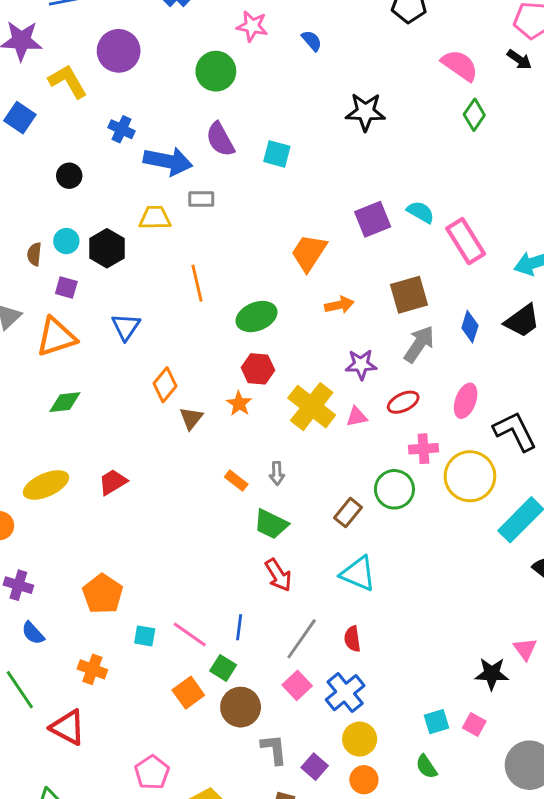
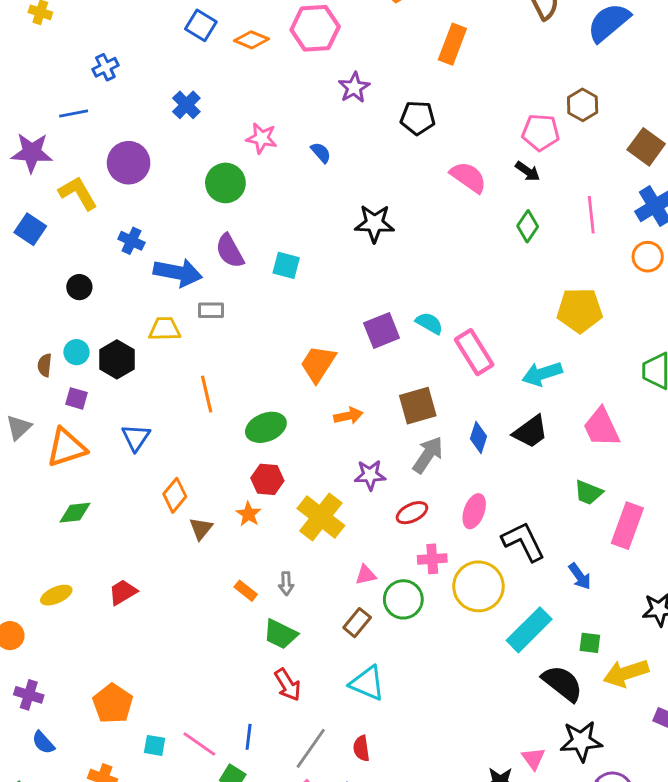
green diamond: (474, 115) -> (528, 226), moved
pink triangle: (357, 417) -> (366, 575), moved
yellow ellipse: (46, 485) -> (56, 595), size x0.7

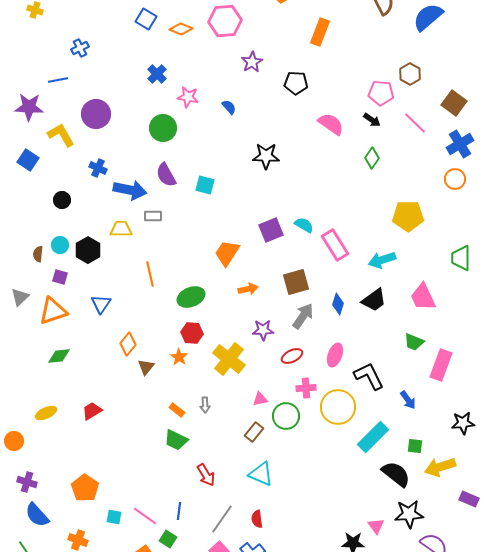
blue cross: (186, 105) -> (157, 74), moved
pink line: (591, 215) -> (415, 123), moved, turned -40
green trapezoid: (280, 634) -> (176, 440), moved
blue semicircle: (43, 743) -> (37, 515), size x1.5

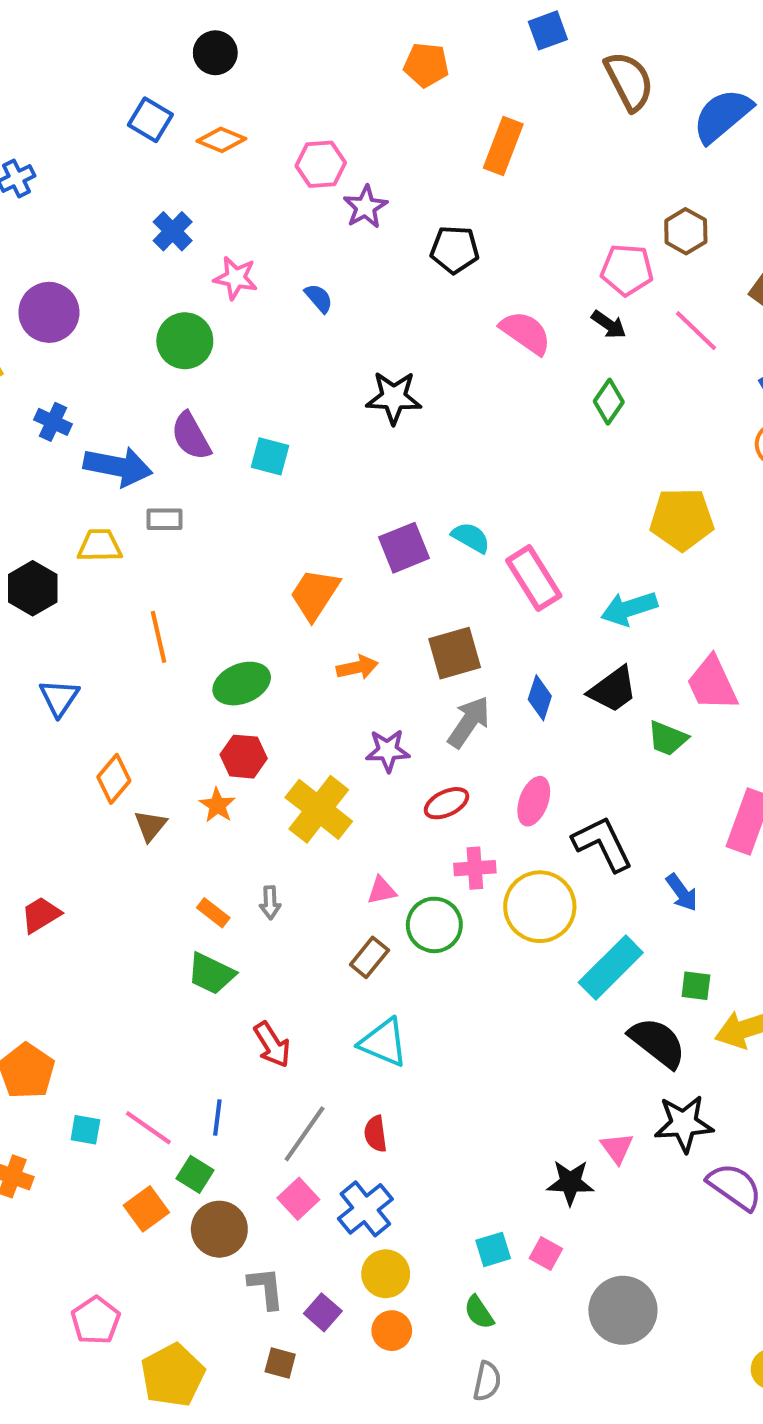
pink hexagon: (225, 21) -> (321, 164), moved, size x0.7
green trapezoid: (414, 342) -> (668, 738), moved

